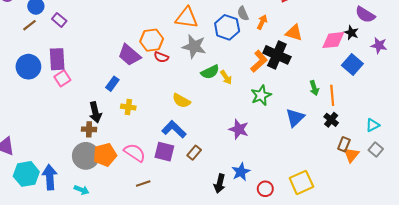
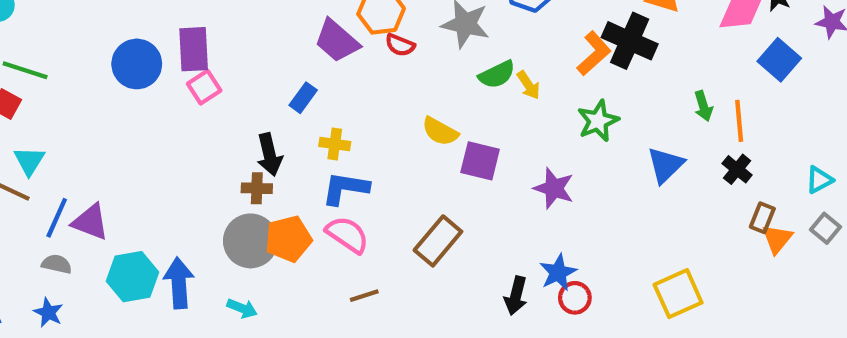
blue L-shape: (174, 129) -> (345, 188), moved, turned -35
purple square: (164, 152) -> (480, 161), moved
brown rectangle: (194, 153) -> (438, 241), moved, size x1.6
red circle: (265, 189) -> (575, 298), moved

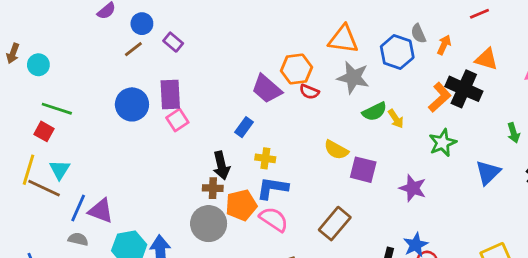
orange pentagon: (288, 239) -> (241, 205), moved

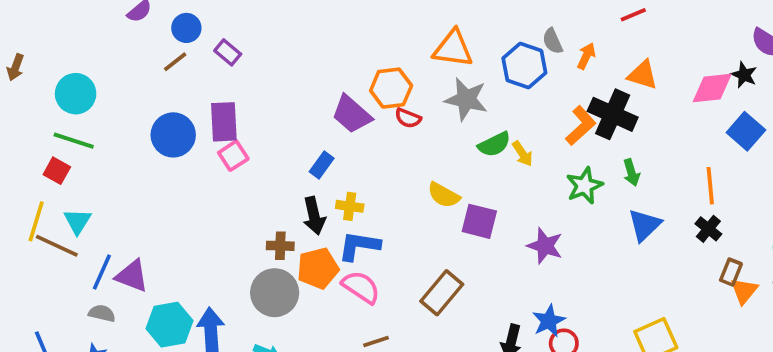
cyan circle: (38, 65) -> (76, 94), moved, size x1.4
green arrow: (513, 133) -> (631, 173), moved
black arrow: (221, 165) -> (314, 216), moved

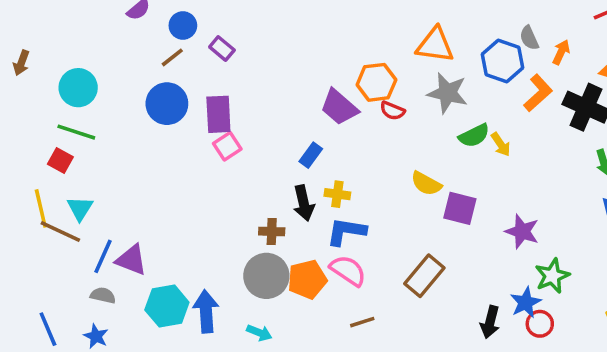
orange L-shape: (581, 126) -> (538, 93), moved
blue circle: (173, 135) -> (167, 104), moved
green star: (584, 186) -> (552, 276), moved
yellow line: (36, 221) -> (41, 208), turned -30
orange pentagon: (318, 268) -> (307, 279), moved

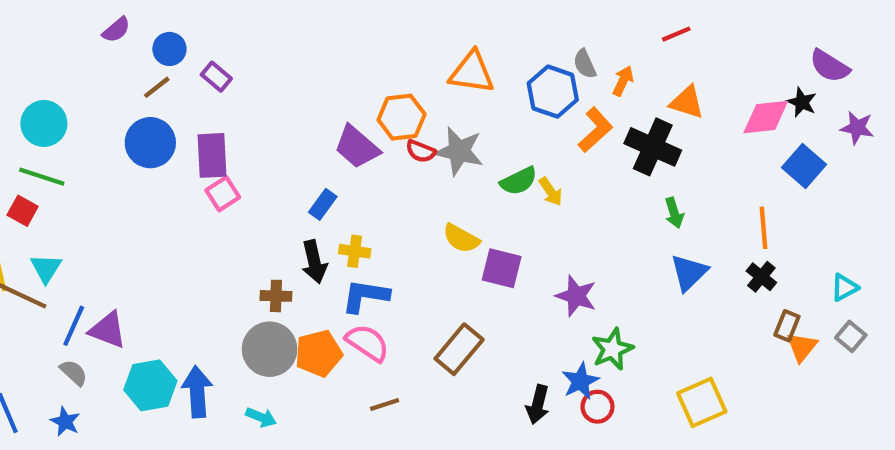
gray star: (447, 93) -> (459, 151), moved
gray semicircle: (103, 295) -> (74, 373), turned 30

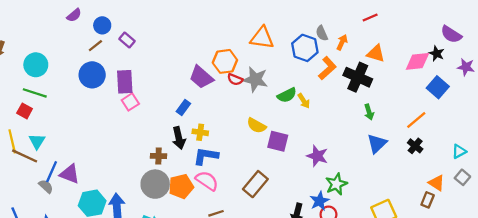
orange line: (764, 228) -> (416, 120), turned 55
brown rectangle: (787, 326) -> (428, 200), moved
orange triangle: (802, 347) -> (437, 183), turned -36
gray semicircle: (74, 373) -> (46, 186), moved

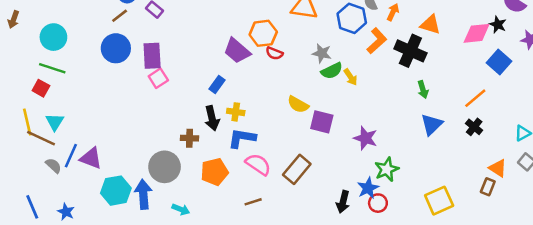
gray star: (255, 79) -> (322, 53), moved, size x0.7
pink semicircle: (207, 181) -> (258, 164), moved
gray circle: (155, 184) -> (165, 167), moved
gray semicircle: (46, 186) -> (53, 166), moved

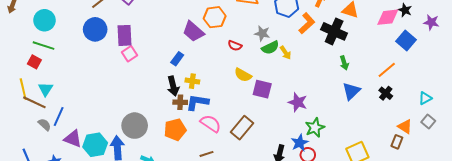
red semicircle: (274, 53) -> (235, 46), moved
brown cross: (189, 138) -> (180, 102), moved
purple triangle: (91, 158) -> (73, 139), moved

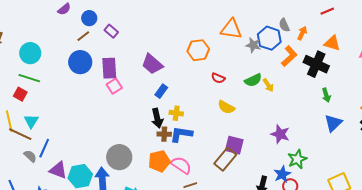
purple trapezoid: (193, 31) -> (152, 64), moved
gray star: (262, 33) -> (253, 45), moved
purple square: (262, 89) -> (234, 145), moved
pink semicircle: (211, 124) -> (181, 165), moved

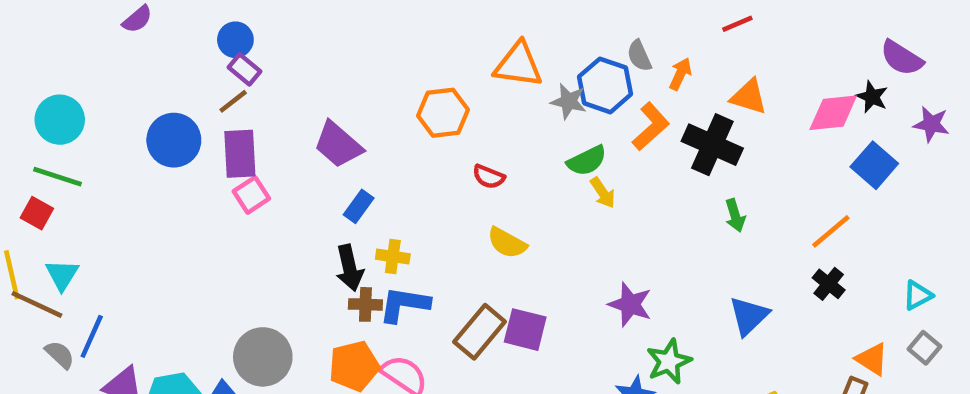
blue circle: (89, 18) -> (235, 40), moved
brown line: (83, 36) -> (233, 101), moved
green semicircle: (253, 80) -> (587, 161), moved
blue triangle: (333, 123) -> (749, 316), moved
brown rectangle: (225, 159) -> (480, 332), moved

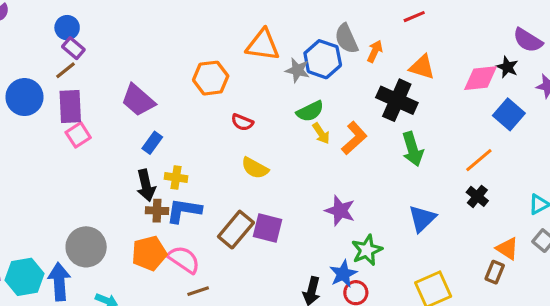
gray semicircle: (639, 56) -> (346, 39), size x1.4
orange L-shape: (651, 126) -> (354, 138), moved
green arrow: (735, 215) -> (413, 149), size x1.5

